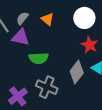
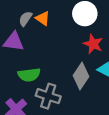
gray semicircle: (22, 18) -> (25, 19), moved
green semicircle: (39, 58) -> (29, 75), moved

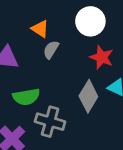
gray semicircle: (25, 19) -> (51, 50), moved

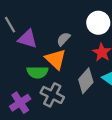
orange triangle: (40, 29) -> (56, 59), moved, size x1.5

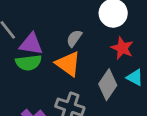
green semicircle: (37, 72) -> (29, 63), moved

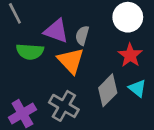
gray semicircle: (74, 38) -> (82, 35), turned -30
purple triangle: (31, 44) -> (56, 31), moved

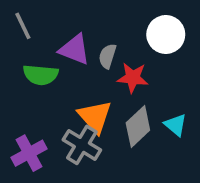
red star: (130, 55) -> (133, 78), moved, turned -30
orange triangle: (71, 61) -> (95, 117), moved

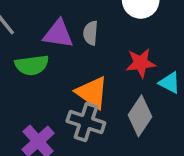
red star: (133, 78) -> (141, 63), moved
gray diamond: (138, 127) -> (140, 116), moved

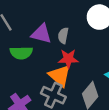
red star: (141, 63) -> (68, 59), moved

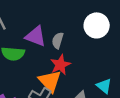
red star: (68, 59) -> (60, 65), turned -30

